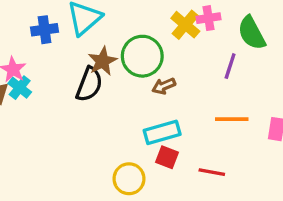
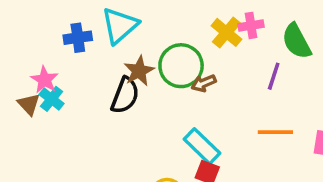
brown arrow: (164, 86) -> (204, 83), moved
cyan rectangle: (162, 132) -> (202, 146), turned 60

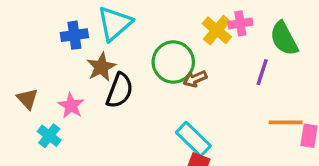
brown star: (139, 71) -> (101, 67), moved
pink star: (45, 80) -> (71, 106), moved
cyan cross: (52, 99) -> (49, 136), moved
orange line: (275, 132) -> (286, 122), moved

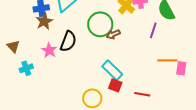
brown star: (101, 67) -> (44, 21), moved
pink star: (71, 106) -> (49, 50), moved
cyan cross: (49, 136) -> (26, 68), turned 32

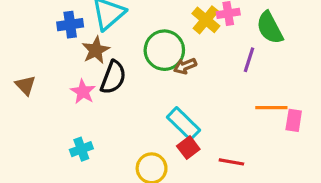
brown star: (44, 21) -> (96, 50), moved
cyan cross: (26, 68) -> (81, 149), moved
red square: (115, 85) -> (188, 148), turned 32

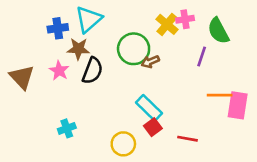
brown star: (96, 50) -> (78, 49), turned 30
brown triangle: (25, 85) -> (22, 77), size x1.5
pink star: (83, 92) -> (59, 71), moved
pink rectangle: (294, 120) -> (238, 105), size x1.5

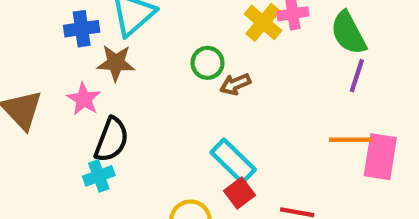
green circle: (134, 49) -> (208, 63), size x0.6
purple line: (202, 57) -> (357, 76), moved
black semicircle: (92, 71) -> (112, 140), moved
cyan cross: (67, 128) -> (99, 176), moved

